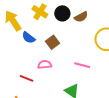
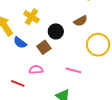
black circle: (62, 13) -> (56, 31), moved
brown semicircle: (81, 17) -> (81, 21), moved

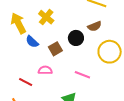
black circle: (56, 31) -> (76, 38), moved

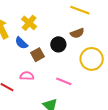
blue semicircle: (32, 42) -> (21, 43), moved

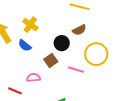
brown square: (38, 55) -> (51, 61), moved
pink line: (64, 81) -> (76, 70), moved

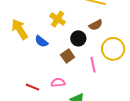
yellow cross: (30, 25) -> (58, 19), moved
pink line: (76, 70) -> (93, 65), turned 63
pink semicircle: (34, 78) -> (58, 83), moved

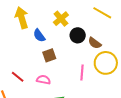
brown semicircle: (96, 25) -> (95, 43), moved, turned 48
black circle: (78, 38) -> (78, 35), moved
brown square: (68, 56) -> (49, 55), moved

